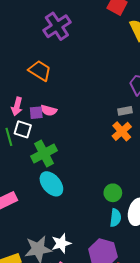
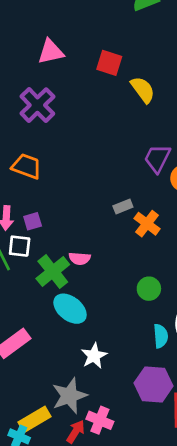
pink semicircle: (49, 110) -> (80, 258), moved
gray rectangle: (125, 111) -> (123, 206), moved
green circle: (113, 193) -> (149, 289), moved
white star: (61, 243) -> (94, 356), moved

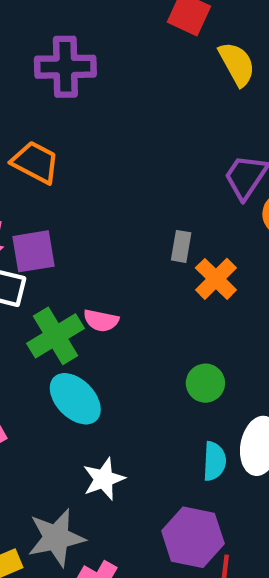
purple cross: (37, 105) -> (65, 67), turned 36
gray rectangle: (123, 206) -> (181, 246), turned -66
purple square: (33, 221) -> (33, 251), size x1.5

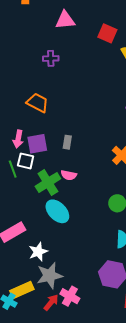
purple cross: (65, 67) -> (51, 58), size x0.6
gray rectangle: (181, 246) -> (67, 142), moved
white star: (104, 479) -> (38, 252), moved

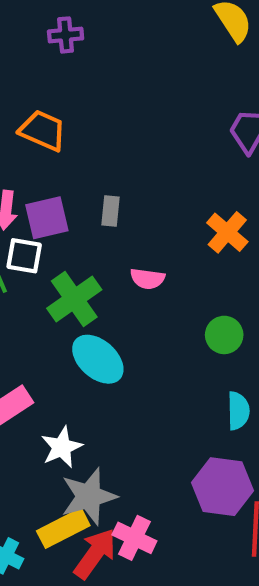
pink semicircle: (69, 175) -> (147, 279), moved
yellow rectangle: (22, 290) -> (63, 528), moved
red arrow: (51, 302) -> (95, 554), size x1.4

